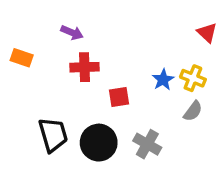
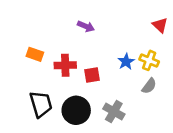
purple arrow: (72, 33) -> (86, 26), moved
orange rectangle: (22, 58) -> (35, 54), moved
red cross: (85, 67) -> (65, 65), moved

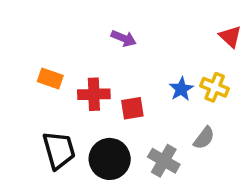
gray semicircle: (149, 86) -> (204, 138), moved

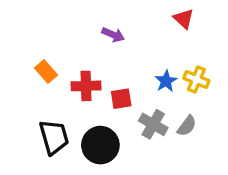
red triangle: (230, 37) -> (184, 19), moved
orange rectangle: (50, 79) -> (46, 72), turned 30
gray cross: (164, 161) -> (153, 124), moved

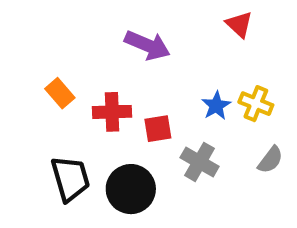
purple arrow: (113, 35) -> (147, 45), size x1.5
gray semicircle: (187, 126) -> (270, 160), moved

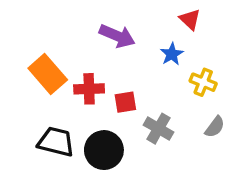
orange rectangle: (60, 93) -> (48, 74), size x1.6
blue star: (216, 106) -> (172, 54), moved
black trapezoid: (70, 179) -> (56, 142), turned -60

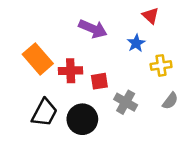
yellow cross: (203, 82) -> (161, 65), turned -30
black trapezoid: (56, 142) -> (44, 113), turned 104

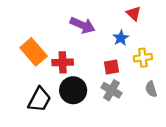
red square: (99, 81) -> (111, 67), moved
gray semicircle: (170, 101) -> (151, 89), turned 126
black circle: (82, 119) -> (73, 90), moved

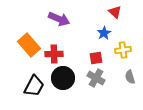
purple arrow: (82, 25) -> (59, 19), moved

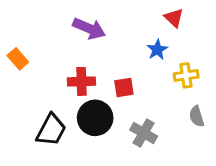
orange rectangle: (29, 45) -> (18, 59), moved, size x0.6
red square: (96, 58) -> (124, 88), moved
gray cross: (96, 78) -> (144, 133), moved

